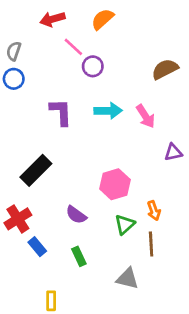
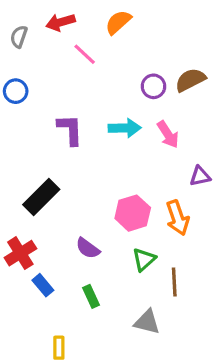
gray semicircle: (14, 51) -> (19, 37), moved
purple circle: (93, 66) -> (153, 86), moved
orange arrow: (154, 211) -> (178, 218), moved, size x1.5

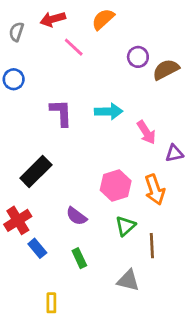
purple circle: (153, 86) -> (138, 57), moved
pink arrow: (168, 134) -> (146, 132), moved

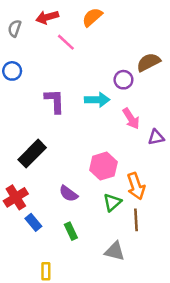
purple circle: (138, 57) -> (123, 80), moved
orange arrow: (155, 190) -> (136, 186), moved

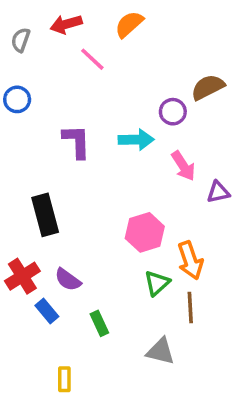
black rectangle: (32, 154) -> (45, 215), turned -60
purple semicircle: (68, 194) -> (68, 280), moved

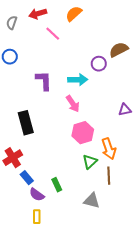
pink arrow: (183, 166) -> (73, 104), moved
purple semicircle: (68, 280) -> (37, 195), moved

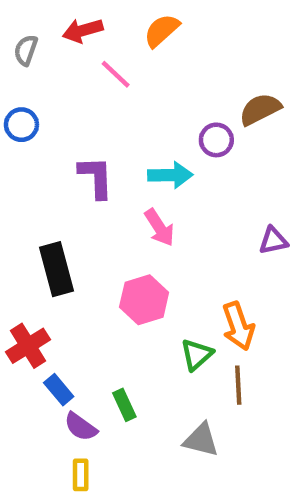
pink hexagon: (83, 133) -> (144, 300), moved

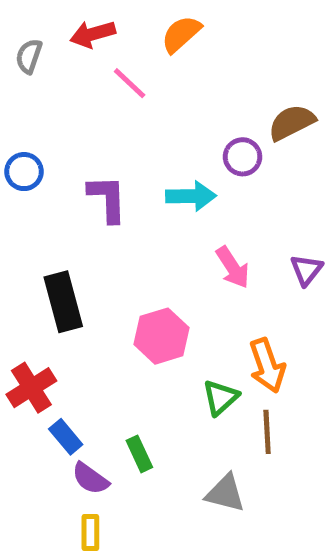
blue circle: (21, 125) -> (24, 172), moved
pink arrow: (159, 228) -> (233, 267), moved
purple triangle: (273, 241) -> (306, 270), turned -40

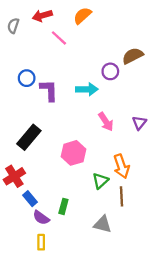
blue circle: (24, 172) -> (27, 78), moved
black rectangle: (63, 302) -> (29, 137), turned 55
green rectangle: (139, 454) -> (63, 206), turned 40

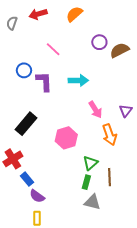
pink line: (59, 38) -> (53, 49), moved
purple circle: (110, 71) -> (99, 42), moved
orange arrow: (121, 166) -> (110, 135), moved
green rectangle: (63, 206) -> (86, 182), moved

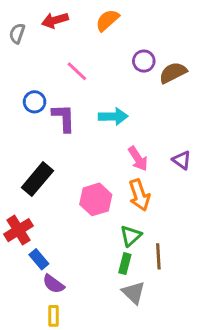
purple triangle: (126, 111) -> (182, 160), turned -32
orange arrow: (110, 135) -> (139, 195), moved
gray triangle: (92, 202) -> (134, 293), turned 30

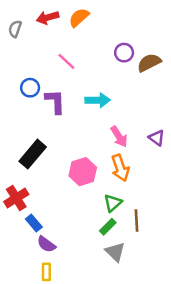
orange semicircle: (107, 20) -> (79, 18), moved
green rectangle: (125, 264) -> (108, 227), turned 30

